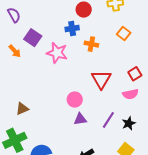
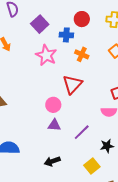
purple square: (33, 38) -> (40, 24), moved
red triangle: (101, 79) -> (72, 84), moved
black star: (129, 123) -> (107, 146), moved

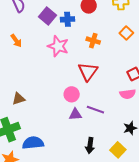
blue cross: (66, 35) -> (68, 19), moved
purple line: (82, 132) -> (95, 110), moved, turned 72
black arrow: (52, 161) -> (90, 146), moved, turned -56

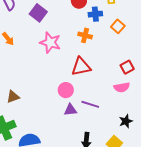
blue cross: (68, 19) -> (95, 14), moved
red triangle: (88, 72) -> (81, 67), turned 45

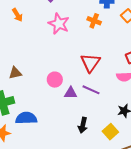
red triangle: (81, 67) -> (90, 63), moved, turned -50
pink circle: (66, 90) -> (55, 80), moved

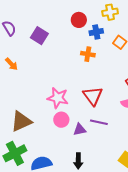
pink star: (59, 24) -> (58, 98), moved
brown triangle: (15, 73) -> (21, 121), size x1.6
black arrow: (83, 125) -> (78, 161), moved

